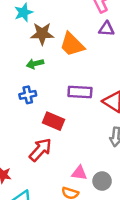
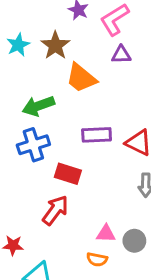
brown star: (42, 34) -> (55, 45), moved, turned -30
green arrow: (35, 64) -> (38, 106), size x1.5
blue cross: (28, 95) -> (33, 145), size x1.5

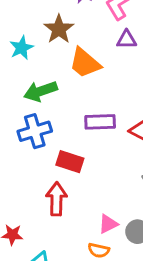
cyan star: (18, 45) -> (22, 48), moved
red arrow: (55, 210) -> (56, 199), turned -36
pink triangle: (106, 234) -> (108, 224), turned -30

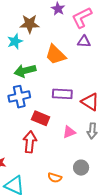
brown star: (59, 29) -> (30, 24), moved, turned 30
pink triangle: (108, 224) -> (69, 132), moved

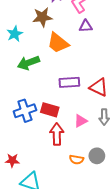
brown star: (30, 24) -> (42, 17), moved
blue cross: (19, 97) -> (25, 111), moved
red arrow: (30, 142) -> (57, 134), moved
orange semicircle: (55, 178) -> (76, 160), moved

